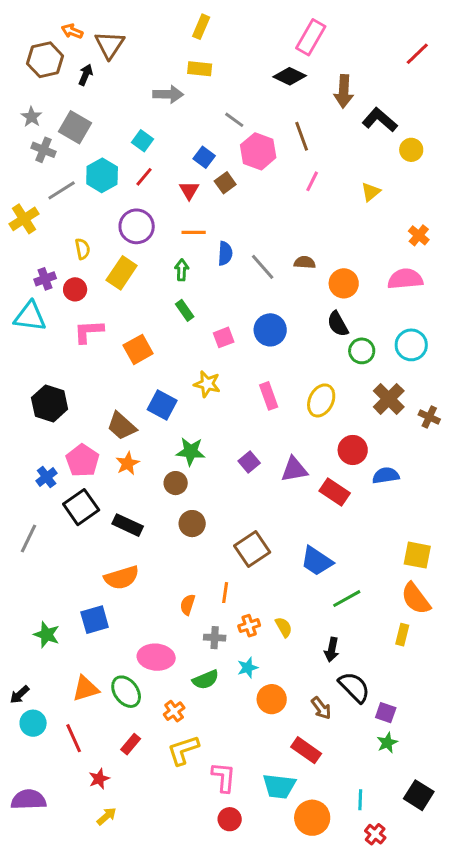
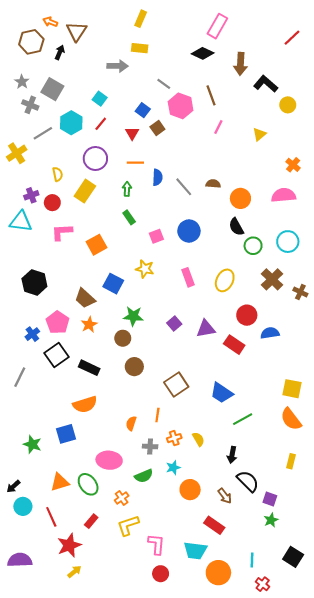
yellow rectangle: (402, 635) -> (291, 461), moved
red star: (99, 779) -> (69, 545), size x1.6

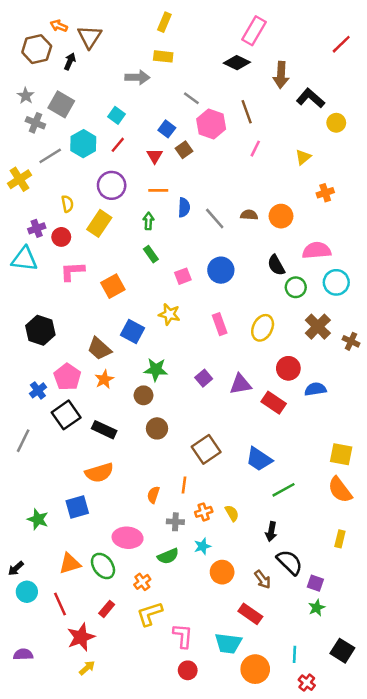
orange cross: (293, 165) -> (325, 193), moved, turned 32
pink semicircle: (284, 195) -> (317, 250), moved
orange circle: (240, 198) -> (281, 216), moved
purple semicircle: (20, 560) -> (23, 654), size x0.7

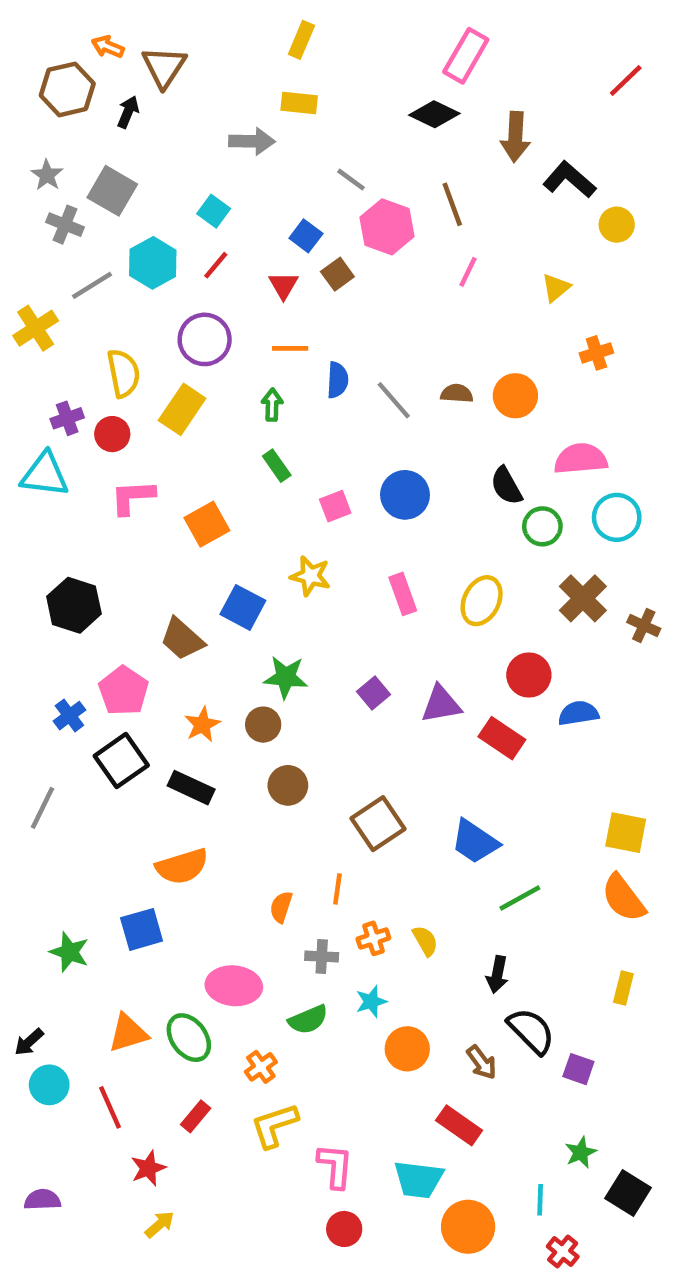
yellow semicircle: (67, 204) -> (124, 373), size x1.5
orange star: (104, 379) -> (202, 725), moved
green star: (317, 608) -> (581, 1152), moved
red star: (81, 637) -> (148, 1168), size x0.7

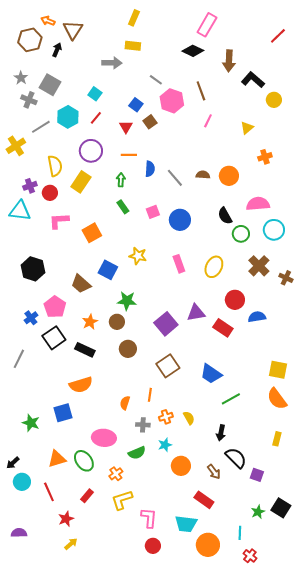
pink square: (335, 506) -> (153, 212), moved
purple square: (373, 693) -> (166, 324), moved, size x1.6
black square: (628, 1193) -> (281, 508), moved

